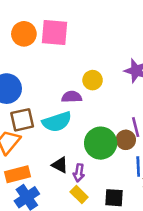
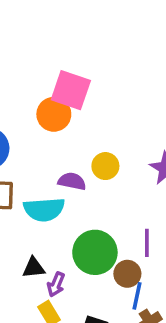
orange circle: (24, 34) -> (54, 114), moved
brown circle: (126, 140) -> (127, 274), moved
black triangle: (60, 165) -> (34, 268), turned -48

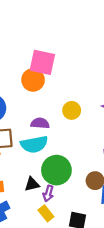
purple semicircle: (72, 181) -> (40, 123), moved
green circle: (95, 252) -> (56, 170), moved

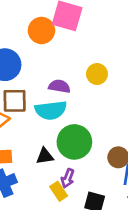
orange circle: (33, 80) -> (41, 30), moved
purple arrow: (48, 193) -> (68, 178), moved

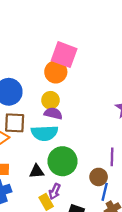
orange circle: (41, 30) -> (56, 72), moved
yellow circle: (97, 74) -> (50, 100), moved

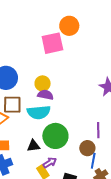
pink square: (64, 55) -> (52, 43), turned -30
orange circle: (56, 72) -> (69, 26), moved
purple arrow: (55, 191) -> (50, 163), turned -144

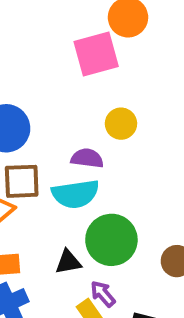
yellow circle: (43, 83) -> (121, 124), moved
purple arrow: (50, 163) -> (103, 294), turned -96

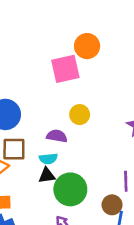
cyan semicircle: (75, 194) -> (48, 159), size x0.6
black triangle: (68, 262) -> (47, 176), moved

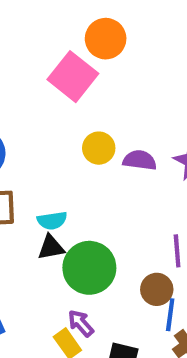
pink square: (65, 69) -> (73, 77), turned -36
purple semicircle: (57, 136) -> (140, 160), moved

